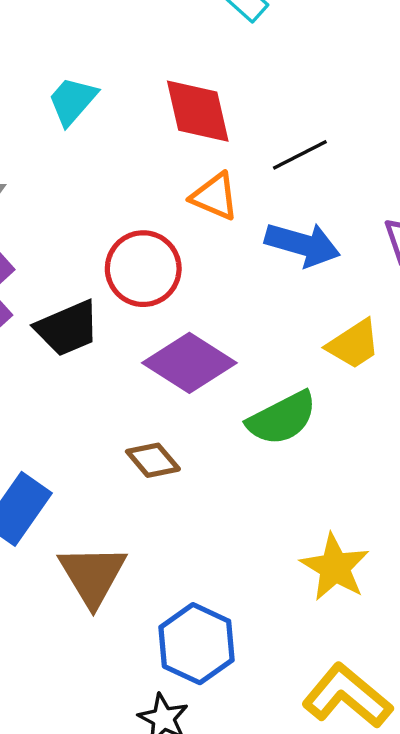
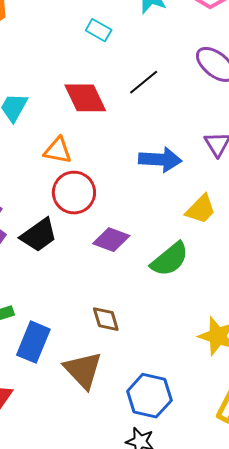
black line: (300, 155) -> (144, 82), moved
orange triangle: (215, 196) -> (58, 150), moved
purple diamond: (189, 363) -> (111, 240), size x0.7
brown diamond: (153, 460) -> (106, 319), moved, turned 36

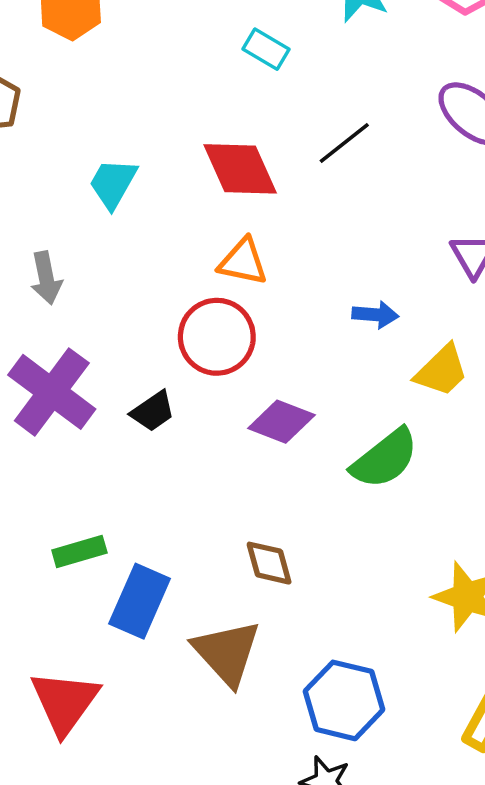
orange triangle: (58, 150) -> (243, 262), moved
blue arrow: (160, 160) -> (375, 315), moved, size x0.6
black trapezoid: (39, 235) -> (153, 411), size x0.7

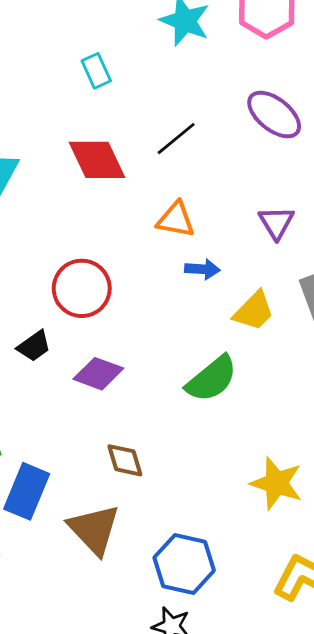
cyan rectangle: (266, 49) -> (96, 71), moved, turned 36
orange triangle: (243, 262) -> (176, 220), moved
purple diamond: (281, 422) -> (98, 374), moved

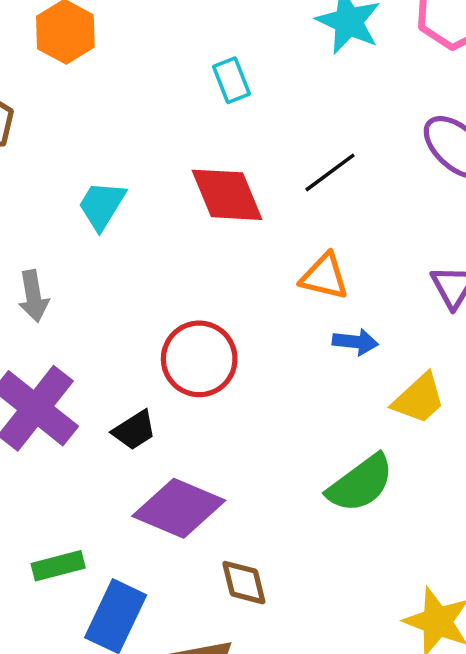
purple diamond: (98, 374) -> (179, 508), moved, size x1.4

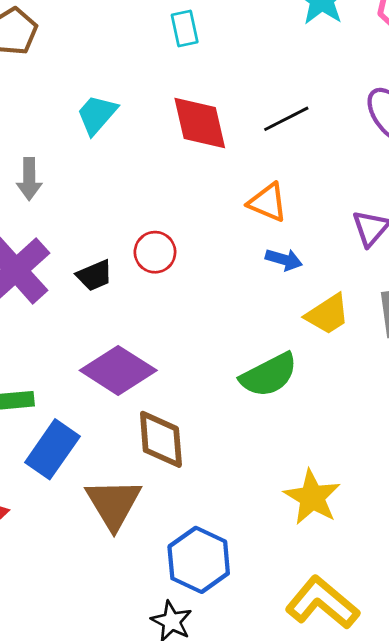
cyan rectangle: (232, 80) -> (185, 29), moved
red circle: (199, 359) -> (155, 252), size x0.7
black trapezoid: (134, 430) -> (94, 275), moved
brown diamond: (244, 583) -> (161, 439), size x1.4

